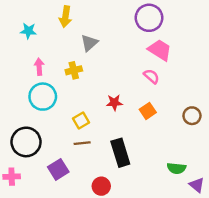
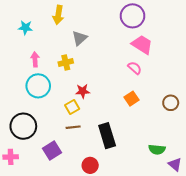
red star: (114, 103) -> (83, 91), moved

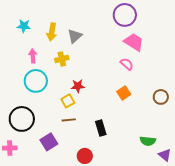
yellow arrow: (58, 15) -> (52, 32), moved
black rectangle: (107, 136) -> (101, 128), size x0.7

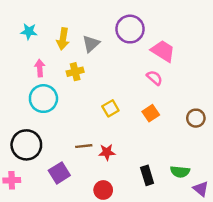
purple circle: (125, 15) -> (130, 29), moved
red star: (78, 86) -> (107, 152), moved
yellow square: (68, 101) -> (110, 108), moved
black rectangle: (101, 128) -> (147, 175), moved

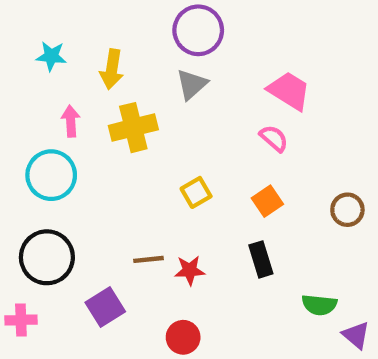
purple circle: (130, 29) -> (198, 30), moved
gray triangle: (91, 44) -> (192, 84), moved
yellow cross: (75, 72) -> (133, 128), size x1.5
cyan circle: (43, 99) -> (51, 175), moved
black rectangle: (147, 175) -> (261, 259), moved

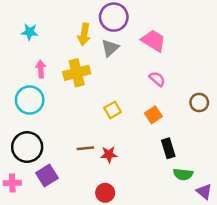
yellow arrow: (112, 69) -> (84, 34), moved
pink trapezoid: (289, 91) -> (153, 41), moved
brown circle: (347, 210) -> (199, 102), moved
black rectangle: (261, 259) -> (168, 148), moved
purple square: (105, 307) -> (47, 175), moved

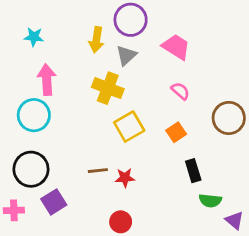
pink arrow: (41, 69) -> (47, 80), size x1.5
yellow cross: (77, 73) -> (108, 88), moved, turned 35
brown circle: (199, 102) -> (229, 118), size x1.5
yellow square: (113, 110) -> (129, 127), size x1.5

